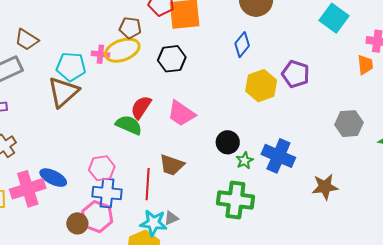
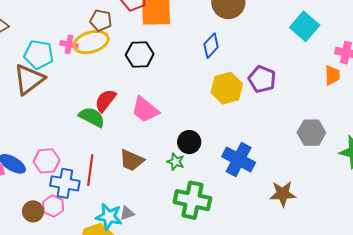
green star: (245, 161) -> (176, 162), moved, turned -30
pink hexagon: (102, 168) -> (47, 161), moved
red line: (148, 184) -> (90, 170), moved
pink hexagon: (97, 217) -> (53, 206), size x0.7

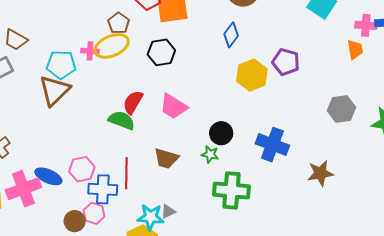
brown pentagon: (101, 20) -> (119, 23), turned 30

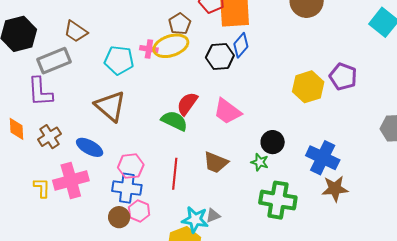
blue diamond: (231, 35) -> (241, 45), moved
brown triangle: (54, 90) -> (110, 106), moved, turned -40
brown star: (320, 173) -> (335, 189), moved
blue ellipse: (48, 176) -> (90, 147), moved
blue cross: (103, 189) -> (127, 188), moved

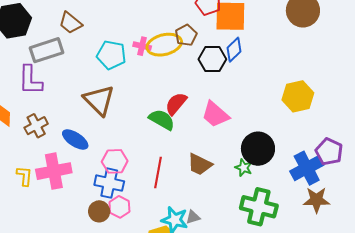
brown pentagon: (180, 24) -> (186, 35), moved
purple pentagon: (343, 77) -> (329, 152), moved
black circle: (273, 142) -> (258, 149), size x1.4
blue cross: (323, 158) -> (307, 168), turned 32

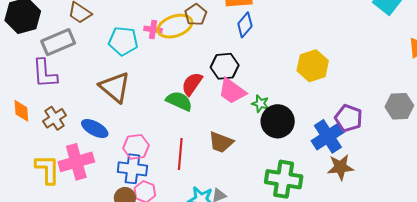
black hexagon: (212, 59) -> (225, 66), moved
green star: (244, 168) -> (260, 104), moved
yellow L-shape: (24, 176) -> (47, 169), size x1.5

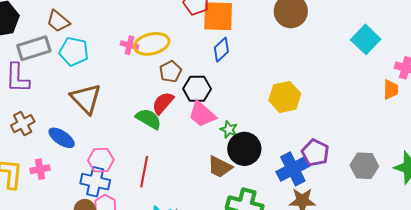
brown pentagon: (196, 15) -> (170, 72), moved
cyan pentagon: (123, 41) -> (74, 52), moved
gray hexagon: (399, 106) -> (364, 166), moved
brown trapezoid: (221, 142) -> (220, 167), moved
pink cross: (76, 162) -> (40, 169), size x0.6

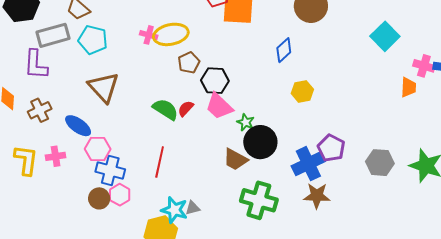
blue diamond: (221, 50) -> (284, 50), moved
yellow hexagon: (285, 97) -> (302, 91), size x0.7
red semicircle: (163, 103) -> (186, 109), moved, size x0.7
pink hexagon: (101, 160) -> (98, 149), moved

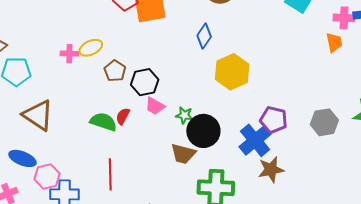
yellow ellipse: (171, 34) -> (91, 48), size x0.7
yellow hexagon: (302, 91) -> (232, 72), size x1.6
pink trapezoid: (219, 106) -> (155, 106), size x0.7

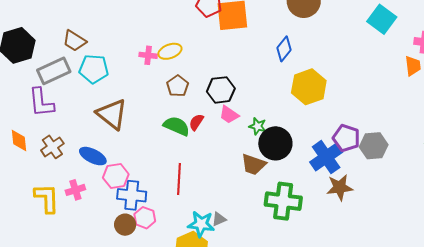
brown pentagon: (115, 71) -> (178, 86), moved
gray hexagon: (324, 122) -> (374, 146), moved

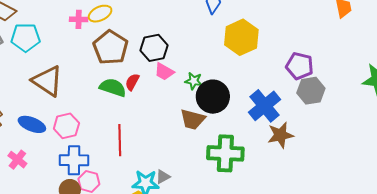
brown pentagon: (178, 86) -> (111, 47), size x1.6
purple pentagon: (346, 138) -> (300, 66), moved
pink hexagon: (116, 176) -> (66, 126), moved
pink cross: (75, 190) -> (17, 160), turned -30

